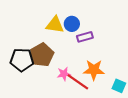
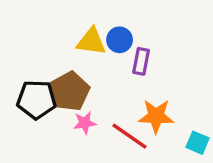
purple rectangle: (85, 37) -> (141, 61), turned -63
pink star: (64, 74) -> (85, 123), moved

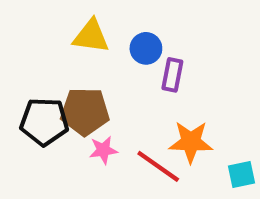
yellow triangle: (91, 41) -> (91, 36), moved
brown pentagon: (70, 91) -> (85, 111), turned 30
cyan square: (198, 143) -> (242, 174), turned -35

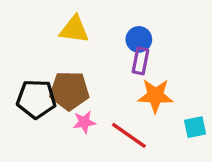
blue circle: (146, 48) -> (139, 39), moved
orange star: (191, 142) -> (155, 96), moved
cyan square: (242, 174) -> (195, 127), moved

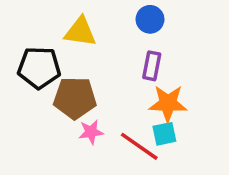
blue circle: (139, 39) -> (150, 19), moved
black pentagon: (36, 99) -> (39, 68), moved
cyan square: (195, 127) -> (164, 134), moved

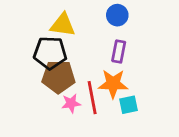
black pentagon: (39, 68) -> (50, 53), moved
orange star: (168, 103) -> (113, 84), moved
red line: (139, 146) -> (92, 98), moved, turned 44

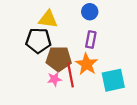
brown pentagon: (58, 77) -> (59, 59), moved
orange star: (113, 84) -> (87, 64), turned 30
cyan square: (128, 105) -> (113, 80), moved, size x1.6

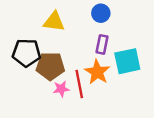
black pentagon: (38, 41) -> (26, 53), moved
brown pentagon: (59, 59) -> (50, 66), moved
cyan square: (113, 80) -> (127, 61), moved

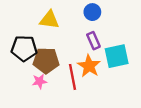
purple rectangle: (102, 44) -> (93, 41), turned -35
pink star: (61, 89) -> (40, 81), moved

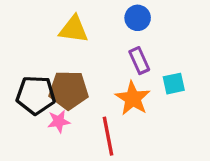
black pentagon: (24, 48) -> (36, 95), moved
cyan square: (117, 56) -> (174, 84), size x0.6
red line: (73, 77) -> (108, 136), moved

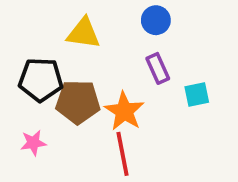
black pentagon: (36, 95) -> (41, 80), moved
orange star: (133, 98) -> (124, 111), moved
pink star: (59, 121) -> (33, 143), moved

